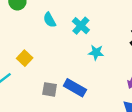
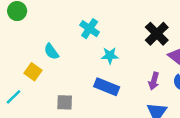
cyan semicircle: (50, 20) -> (51, 52), moved
blue rectangle: (75, 88) -> (107, 87), moved

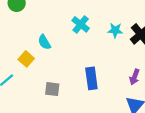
cyan star: (110, 56) -> (115, 30), moved
blue rectangle: (107, 87) -> (91, 78), turned 55

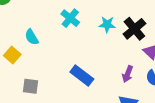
blue rectangle: (91, 78) -> (82, 76), turned -45
gray square: (52, 89) -> (30, 86), moved

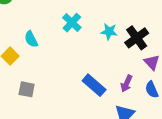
blue rectangle: (82, 76) -> (94, 85), moved

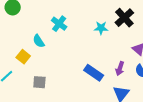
cyan cross: (72, 23) -> (59, 24), moved
black cross: (137, 38) -> (124, 18), moved

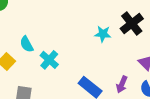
cyan cross: (59, 24) -> (49, 60), moved

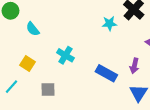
cyan semicircle: (27, 44) -> (33, 29), moved

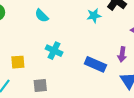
cyan semicircle: (33, 29) -> (42, 16), moved
yellow square: (27, 63) -> (18, 62), turned -32

